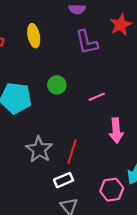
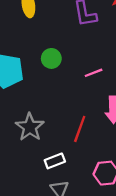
red line: (72, 152) -> (80, 129), moved

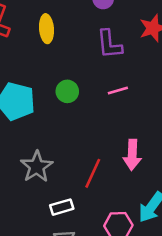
pink line: (94, 73) -> (118, 91), moved

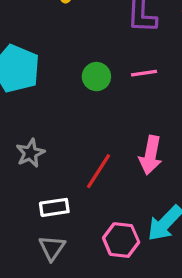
green circle: (67, 91) -> (96, 77), moved
gray star: (37, 167) -> (30, 153), size x0.7

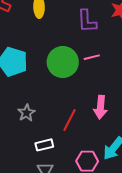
green circle: (96, 77) -> (63, 62), size x1.8

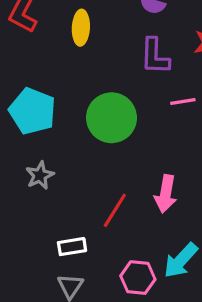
pink line: (92, 57) -> (183, 101), moved
gray star: (26, 113) -> (40, 175), moved

